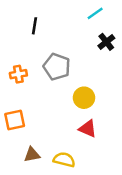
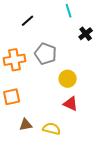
cyan line: (95, 13) -> (69, 11), moved, turned -72
black line: (34, 26) -> (28, 21), turned 40
orange cross: (18, 74) -> (15, 60), size x1.5

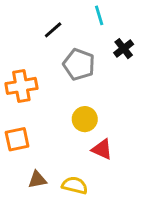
black line: (28, 21) -> (53, 30), moved
gray pentagon: (46, 54) -> (79, 64), moved
yellow circle: (68, 79) -> (85, 119), moved

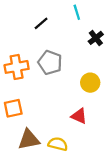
gray pentagon: (79, 64) -> (50, 63), moved
yellow circle: (85, 119) -> (90, 83), moved
brown triangle: (37, 180) -> (29, 140), size x1.5

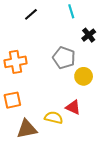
black line: (41, 23) -> (31, 14), moved
gray pentagon: (50, 63) -> (64, 58), moved
yellow semicircle: (58, 144) -> (54, 118), moved

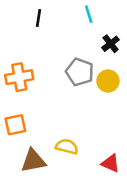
black line: (31, 14) -> (38, 18), turned -40
yellow circle: (84, 76) -> (108, 81), moved
red triangle: (73, 107) -> (111, 163), moved

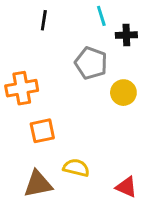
black cross: (111, 44) -> (126, 35), moved, turned 36
gray pentagon: (80, 72) -> (91, 63), moved
orange square: (15, 125) -> (42, 131), moved

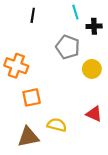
orange cross: (22, 88) -> (16, 66), turned 30
red triangle: (126, 187) -> (94, 114), moved

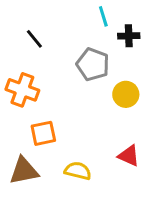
black line: (33, 15) -> (34, 39), moved, turned -48
brown triangle: (28, 137) -> (24, 171), moved

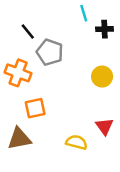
gray pentagon: (93, 64) -> (50, 52), moved
red triangle: (129, 156) -> (104, 126), turned 30
yellow semicircle: (78, 171) -> (76, 142), moved

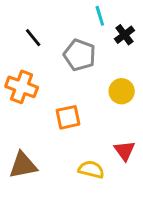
black cross: (104, 29) -> (124, 35), turned -35
gray pentagon: (50, 52) -> (80, 55), moved
orange square: (35, 108) -> (68, 117), moved

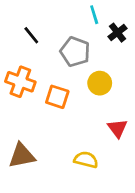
yellow circle: (122, 91) -> (100, 83), moved
orange square: (68, 117) -> (57, 97), moved, turned 30
red triangle: (124, 151) -> (117, 128), moved

